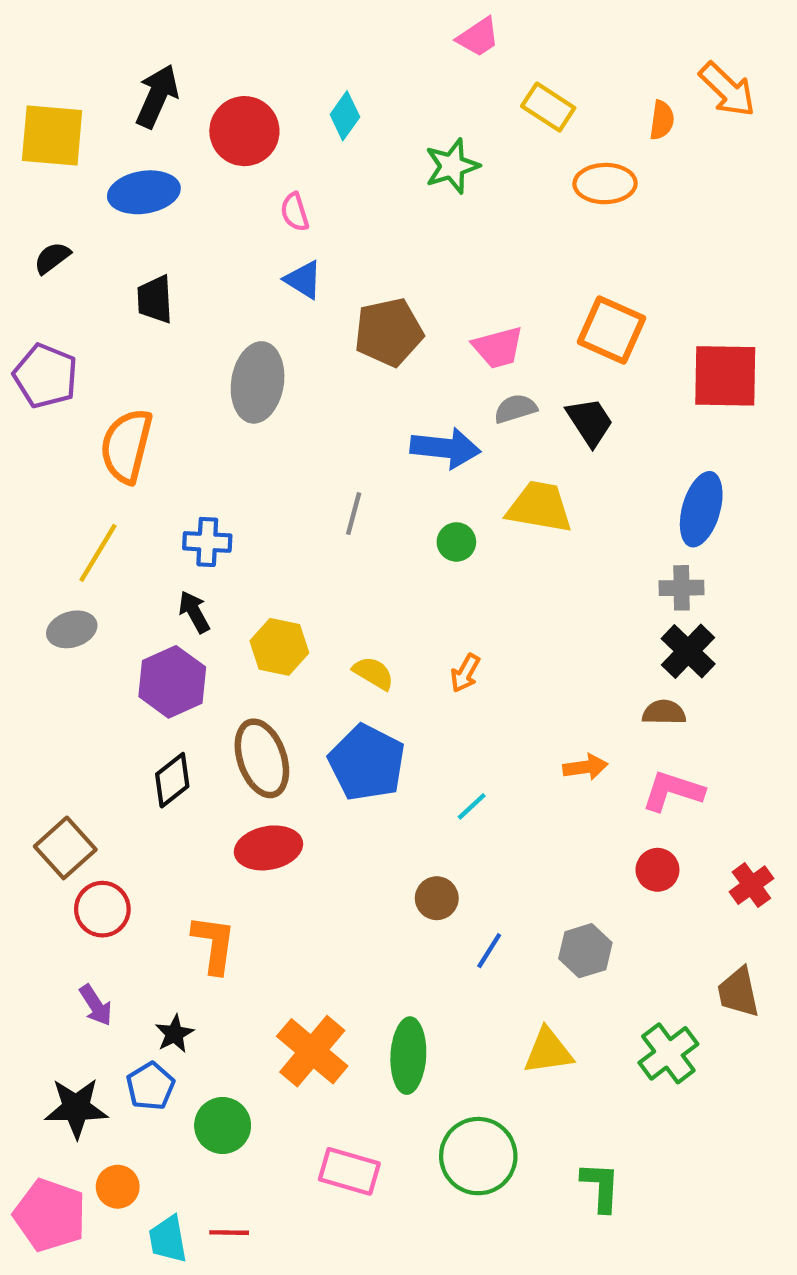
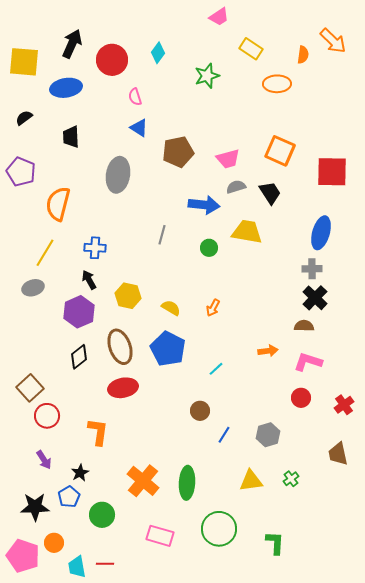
green cross: (668, 1053) -> (291, 479), moved, size x0.6

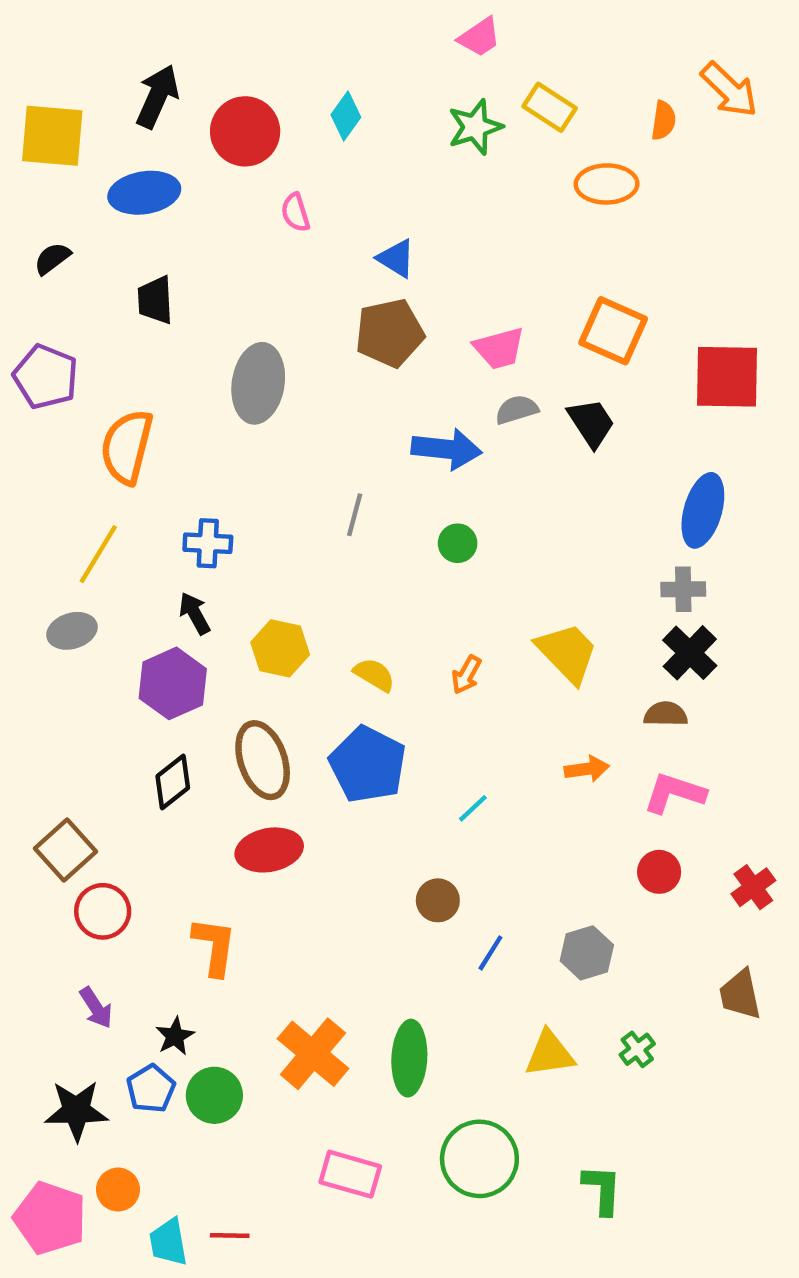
green star: (207, 76) -> (475, 127), moved
blue triangle: (139, 128) -> (396, 258), moved
yellow trapezoid: (247, 232) -> (567, 653), moved, turned 36
green circle: (102, 515) -> (214, 1095), moved

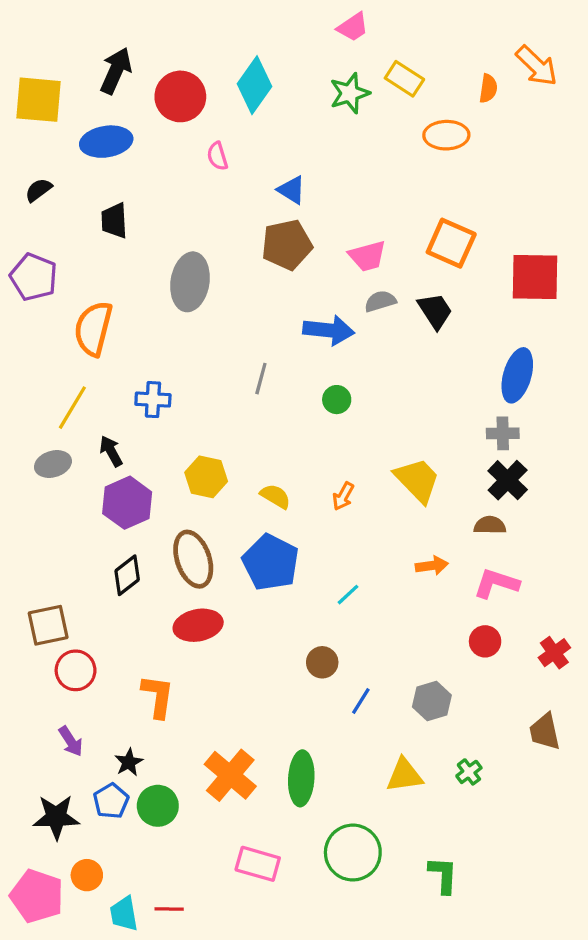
cyan diamond: (346, 116) -> (255, 85), size x1.6
black arrow: (195, 613) -> (111, 451), moved
brown square: (65, 850) -> (48, 625), turned 30

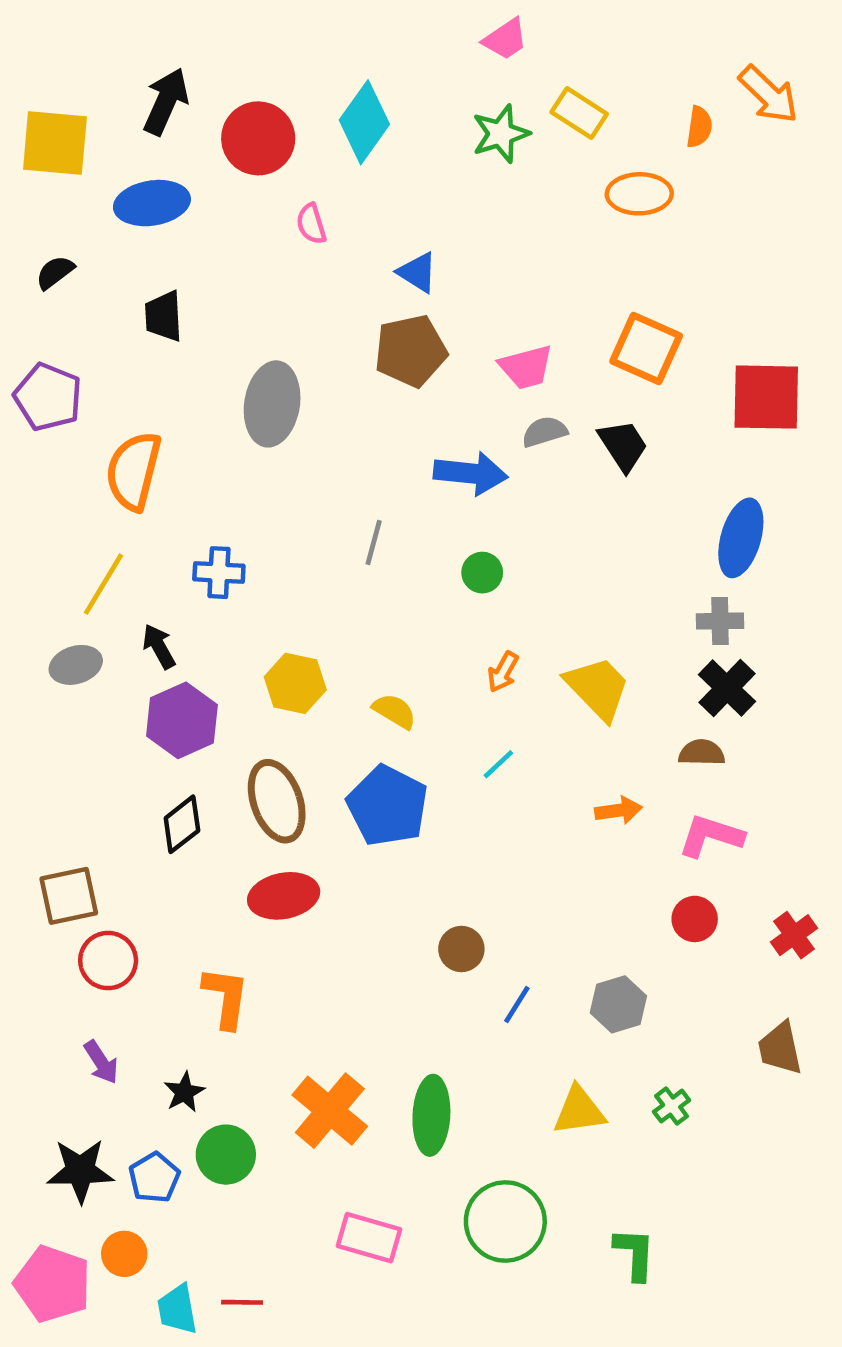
orange arrow: (343, 496) -> (503, 672), moved
cyan line: (348, 595) -> (498, 764), moved
blue pentagon: (111, 801) -> (154, 1178), moved

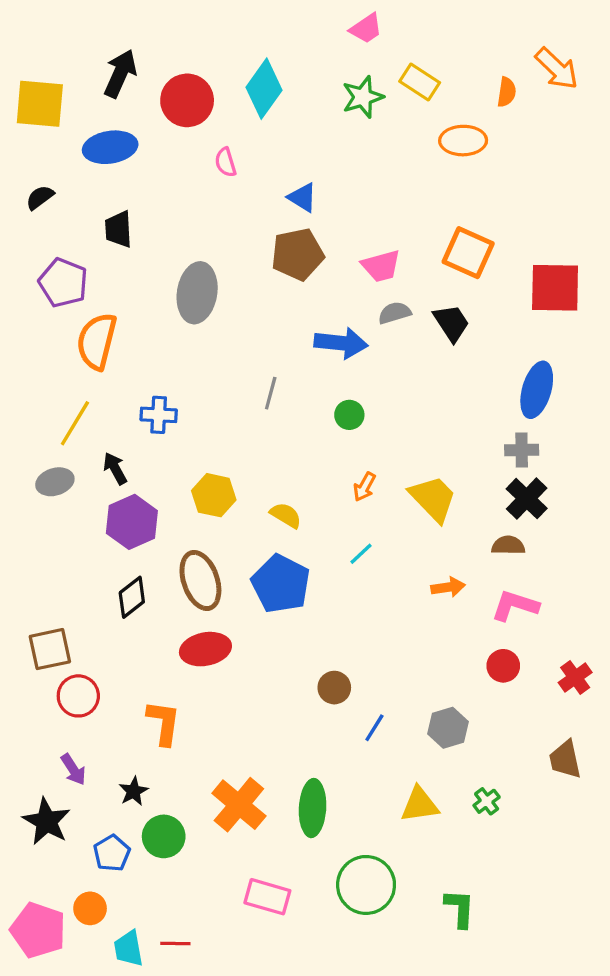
purple pentagon: (48, 397) -> (63, 283), moved
black star: (80, 1171) -> (47, 821), moved, turned 30

